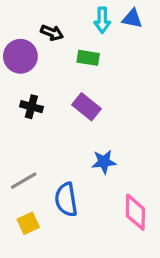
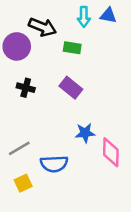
black arrow: (52, 33) -> (42, 27), size x1.5
blue semicircle: (66, 200) -> (54, 164), turned -84
pink diamond: (135, 212) -> (111, 152), moved

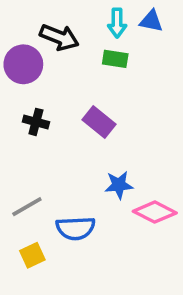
green rectangle: (72, 48) -> (115, 59), moved
pink diamond: (111, 152) -> (155, 212), turned -64

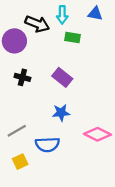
cyan arrow: (117, 23) -> (62, 15), moved
blue star: (119, 185) -> (61, 113), moved

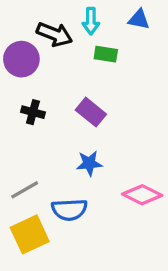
yellow square: (20, 162) -> (30, 234), size x1.6

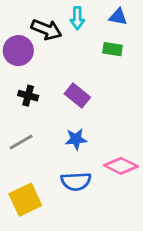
green rectangle: (106, 54) -> (113, 49), moved
gray line: (25, 190) -> (21, 142), moved
blue semicircle: (69, 210) -> (76, 181), moved

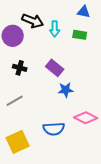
cyan arrow: (77, 18) -> (55, 29), moved
blue star: (76, 139) -> (66, 90), moved

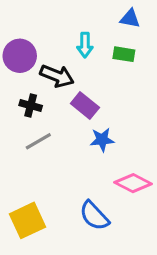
black arrow: (33, 21) -> (57, 76), moved
gray line: (15, 101) -> (38, 141), moved
blue semicircle: (54, 129) -> (94, 216), moved, turned 50

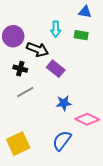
blue star: (102, 140) -> (64, 103), moved
blue semicircle: (94, 216) -> (62, 141), turned 80

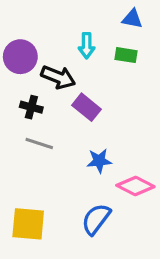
gray line: (25, 92) -> (39, 143), turned 48
yellow square: (18, 144) -> (28, 224), turned 30

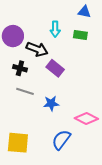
blue star: (99, 161) -> (51, 103), moved

